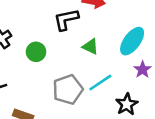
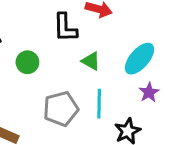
black L-shape: (66, 19) -> (65, 28), turned -84
cyan line: (100, 83) -> (99, 104), turned -60

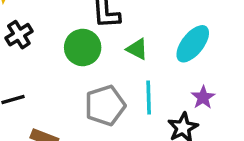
green circle: (27, 62) -> (83, 47), moved, size x1.4
purple star: (149, 92) -> (203, 97), moved

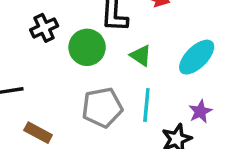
black cross: (19, 35) -> (44, 28), moved

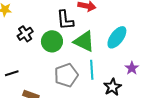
green triangle: (141, 56) -> (84, 41), size x1.6
purple star: (200, 111) -> (132, 68), moved

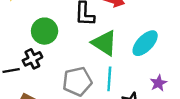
black cross: (25, 34) -> (32, 59), moved
green circle: (52, 41) -> (45, 31), moved

